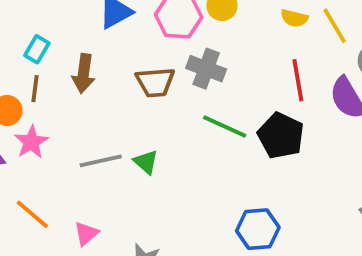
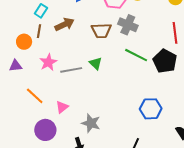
brown arrow: (84, 73) -> (64, 24), turned -126
pink star: (31, 142) -> (48, 62), moved
green triangle: (146, 162) -> (96, 63), moved

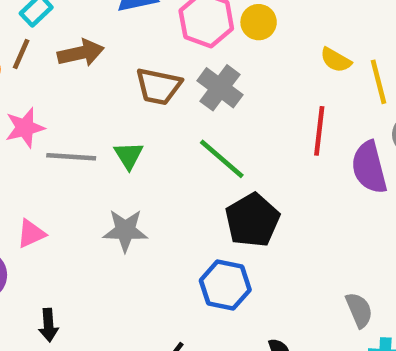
black pentagon: (165, 61) -> (252, 220), moved
gray star: (91, 123) -> (125, 230), moved, turned -30

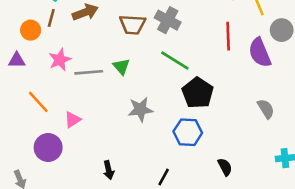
gray star: (125, 230) -> (140, 109), moved
gray semicircle: (359, 310) -> (266, 109), moved
black arrow: (48, 325) -> (109, 170), moved

